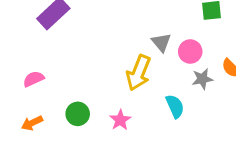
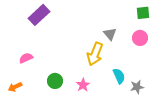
pink circle: (190, 52) -> (140, 38), moved
gray star: (202, 79) -> (137, 87), moved
orange arrow: (32, 123) -> (15, 87), moved

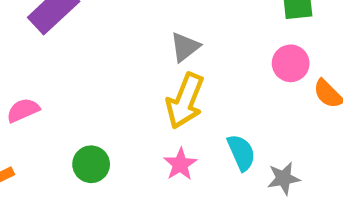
gray triangle: (110, 34) -> (185, 47), moved, turned 32
pink star: (83, 85) -> (180, 164), moved

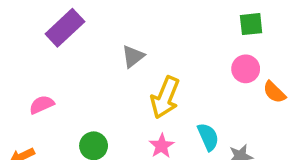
gray triangle: (185, 47) -> (133, 56), moved

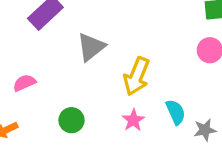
gray triangle: (133, 56) -> (91, 47), moved, size x1.4

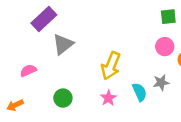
gray triangle: (91, 47) -> (63, 44), moved
gray star: (205, 130) -> (161, 82), moved

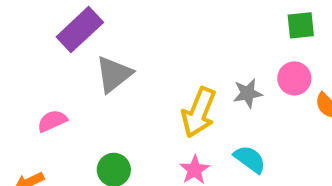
gray star: (161, 82) -> (248, 93), moved
cyan semicircle: (140, 92) -> (250, 159), turned -30

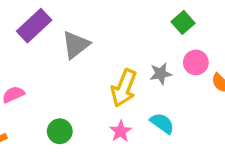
green square: (301, 25) -> (183, 22), moved, turned -35
gray triangle: (114, 74) -> (76, 45), moved

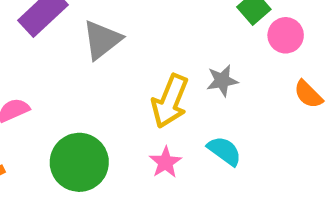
pink circle: (196, 62) -> (286, 35), moved
green circle: (60, 131) -> (79, 162), size x1.6

